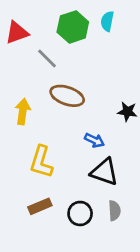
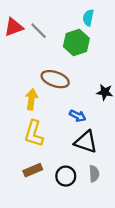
green hexagon: (73, 27) -> (76, 43), moved
gray line: (47, 59) -> (39, 31), moved
yellow arrow: (23, 112) -> (31, 99), moved

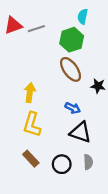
gray line: (39, 31) -> (36, 29), turned -63
brown ellipse: (55, 79) -> (71, 69), moved, turned 35
brown rectangle: (33, 170) -> (31, 159), turned 70

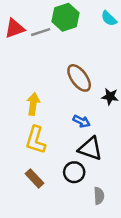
cyan semicircle: (83, 17) -> (109, 18), moved, turned -56
green hexagon: (72, 40) -> (65, 17), moved
gray semicircle: (88, 162) -> (99, 196), moved
black circle: (62, 164) -> (74, 172), moved

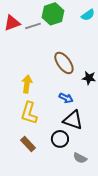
cyan semicircle: (109, 18) -> (88, 15), turned -80
gray semicircle: (99, 196) -> (80, 158), turned 120

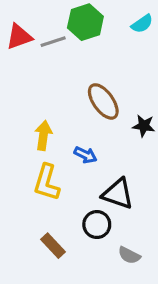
blue arrow: (66, 98) -> (85, 155), moved
brown rectangle: (28, 144) -> (53, 246), moved

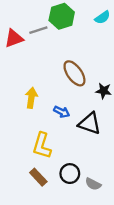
red triangle: (19, 37) -> (14, 38), moved
yellow L-shape: (47, 182) -> (42, 146), moved
black triangle: (118, 194) -> (90, 123), moved
black circle: (97, 225) -> (70, 174), moved

